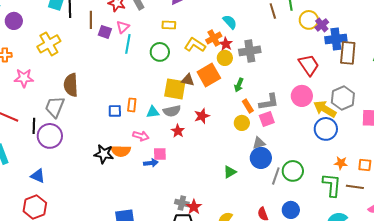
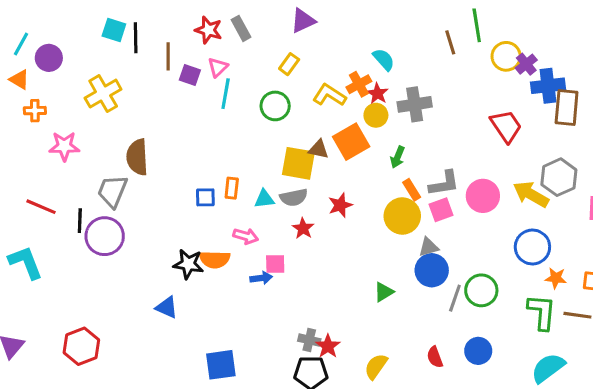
yellow rectangle: (169, 25) -> (289, 64), turned -56
pink circle: (302, 96) -> (483, 196), moved
yellow circle: (242, 123) -> (402, 216), size x1.5
blue circle: (326, 129) -> (532, 247), moved
blue triangle: (38, 176) -> (167, 307), moved

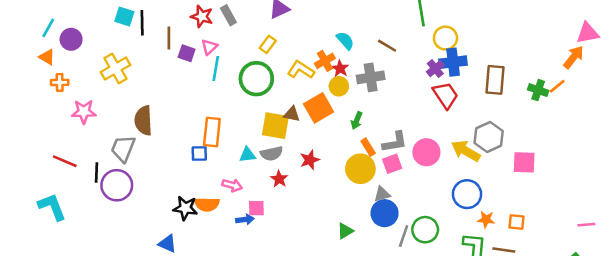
brown line: (450, 42) -> (387, 46), moved, turned -42
purple cross: (526, 64) -> (435, 68), moved
blue cross: (548, 86) -> (453, 62), moved
green circle: (275, 106) -> (256, 79), size x1.4
orange rectangle: (232, 188) -> (212, 132), moved, size x1.6

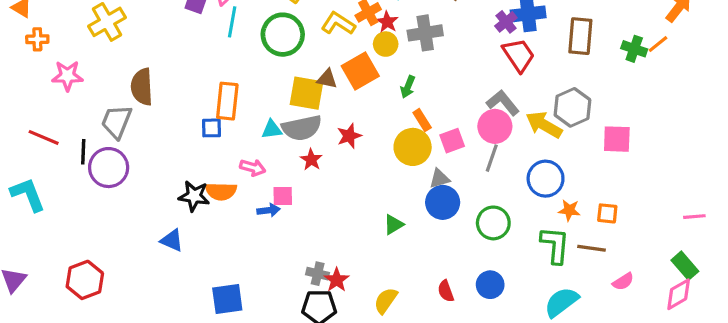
gray L-shape: (395, 142) -> (503, 103), moved, turned -120
gray semicircle: (272, 154) -> (302, 128), size x1.4
gray line: (404, 236) -> (492, 158), moved

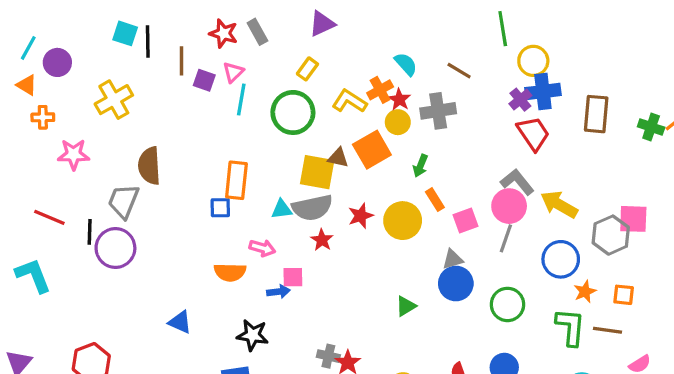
gray hexagon: (572, 107) -> (611, 235), moved
yellow circle: (413, 147) -> (403, 221), moved
black star: (194, 196) -> (253, 335), moved
orange star: (569, 210) -> (585, 292), turned -30

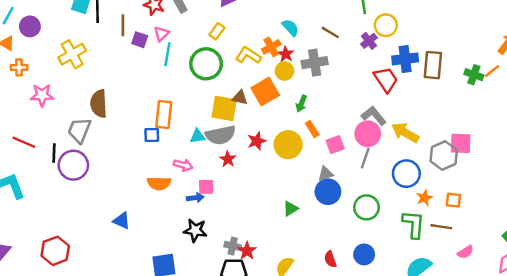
blue cross: (543, 92) -> (405, 59), moved
purple cross: (520, 100) -> (369, 41), moved
black star: (253, 335) -> (195, 230), moved

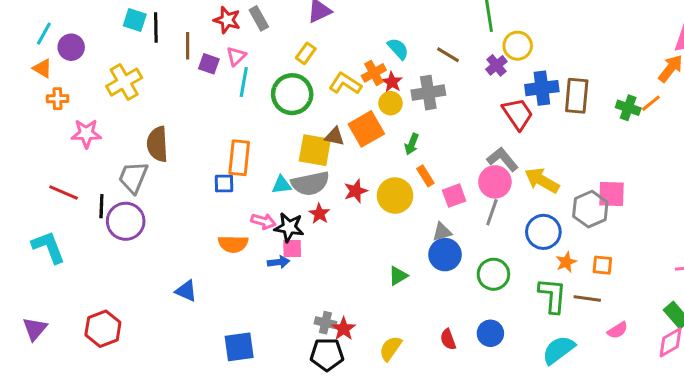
black star: (195, 230) -> (289, 227), moved

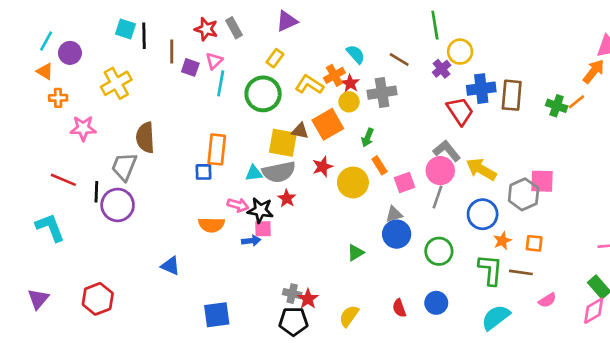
red star: (356, 191) -> (323, 167), moved

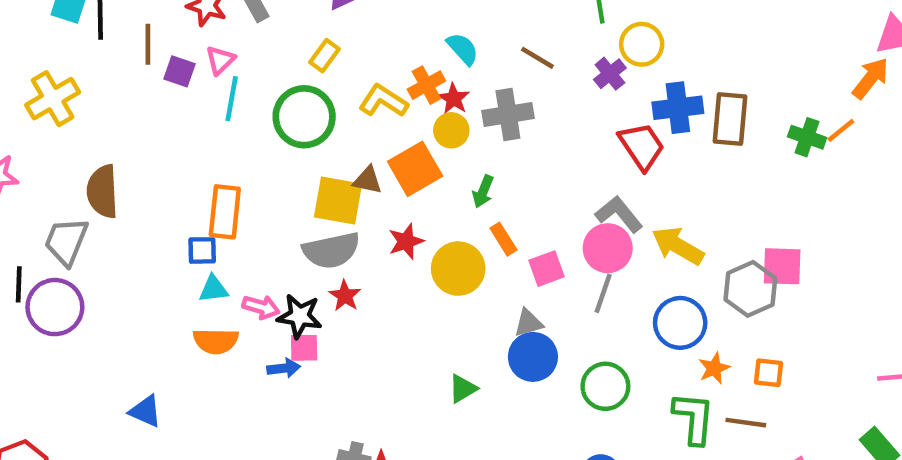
cyan triangle: (254, 173) -> (213, 289), moved

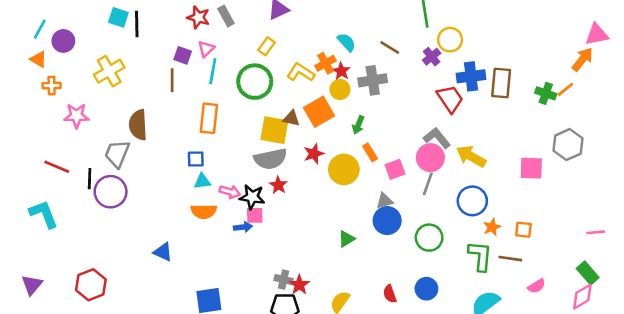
brown line: (148, 44) -> (172, 80), moved
orange rectangle: (225, 212) -> (209, 118), moved
gray hexagon: (750, 289) -> (568, 145), moved

